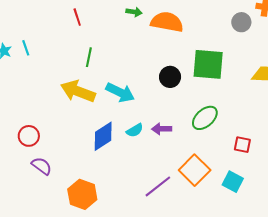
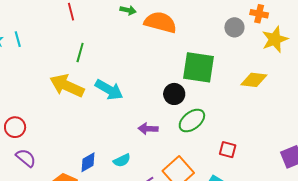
black circle: (170, 77) -> (174, 94), moved
cyan semicircle: (135, 130) -> (122, 160), moved
blue diamond: (103, 136) -> (88, 162), moved, size x0.7

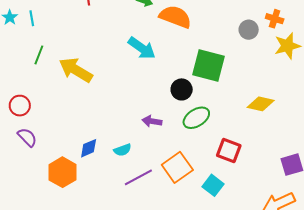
green line: (80, 52) -> (39, 55), moved
yellow diamond: (254, 80) -> (261, 104), moved
cyan arrow: (109, 90) -> (142, 48), moved
red square: (228, 150) -> (229, 150), size x1.4

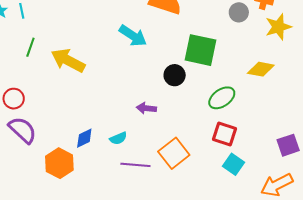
yellow diamond: (261, 104) -> (261, 69), moved
green ellipse: (196, 118) -> (222, 98), moved
purple semicircle: (27, 137) -> (23, 130), size x1.4
purple line: (138, 177) -> (135, 165), turned 36
cyan square: (213, 185) -> (233, 164), moved

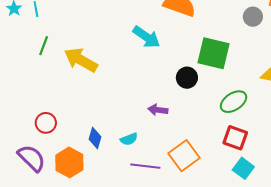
red circle: (14, 99) -> (46, 123), moved
purple semicircle: (23, 130) -> (32, 158), moved
blue diamond: (84, 138) -> (95, 138), turned -50

